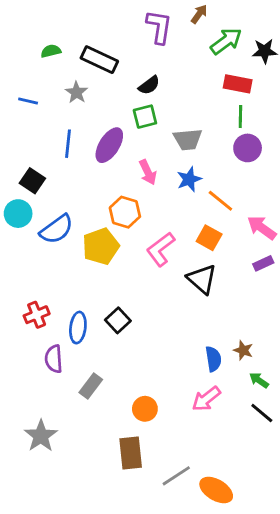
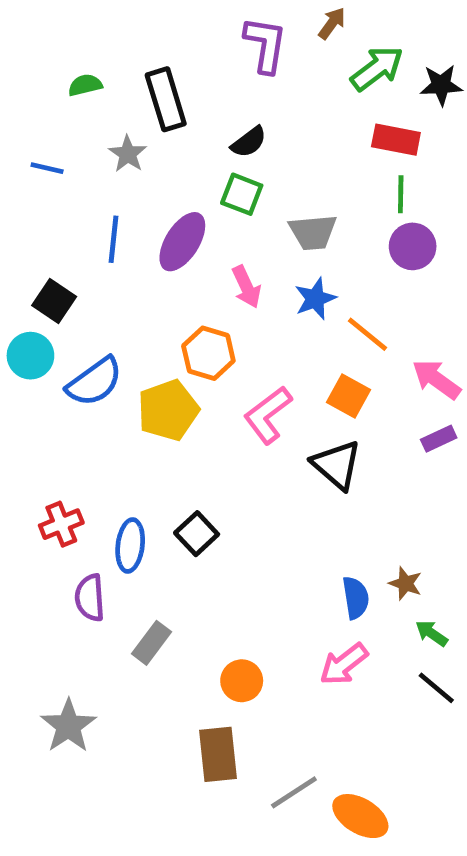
black rectangle: (99, 60) -> (166, 99), turned 48
green square: (145, 117) -> (242, 194), turned 35

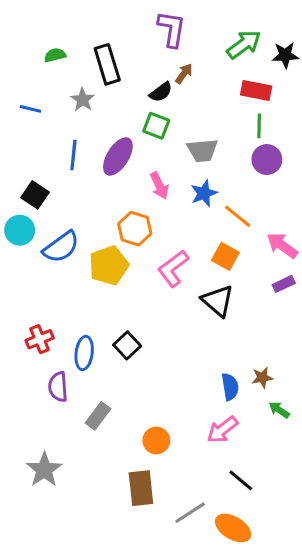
brown arrow: (332, 23) -> (184, 74), moved
brown star: (405, 583) -> (262, 378), turned -30
black line: (436, 688) -> (241, 480), moved

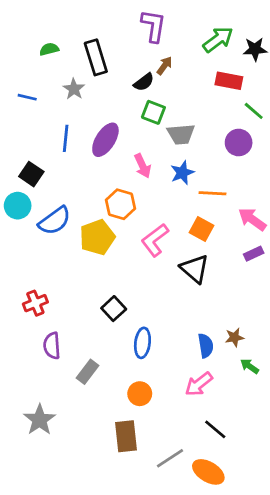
green square: (156, 126) -> (153, 112), moved
green line: (259, 126) -> (254, 111), moved, turned -50
orange line: (238, 216) -> (212, 193), turned -36
blue ellipse: (84, 353) -> (142, 343), moved

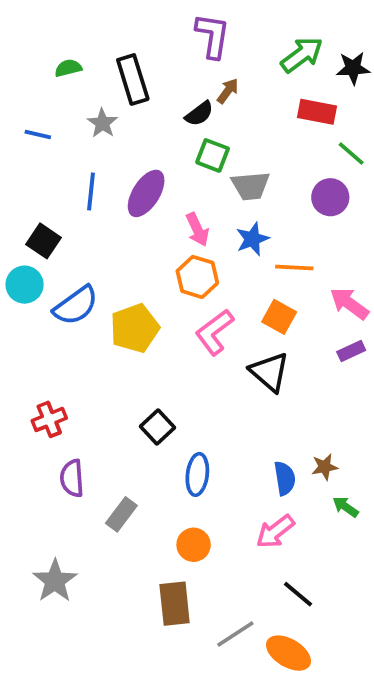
orange hexagon: (121, 204) -> (197, 277), moved

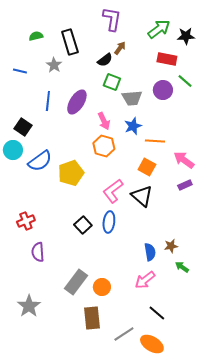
purple circle: (330, 197) -> (163, 90), moved
pink L-shape: (214, 332) -> (113, 191), moved
blue ellipse: (197, 474) -> (109, 222), moved
gray rectangle: (121, 514) -> (76, 282), moved, size x1.4

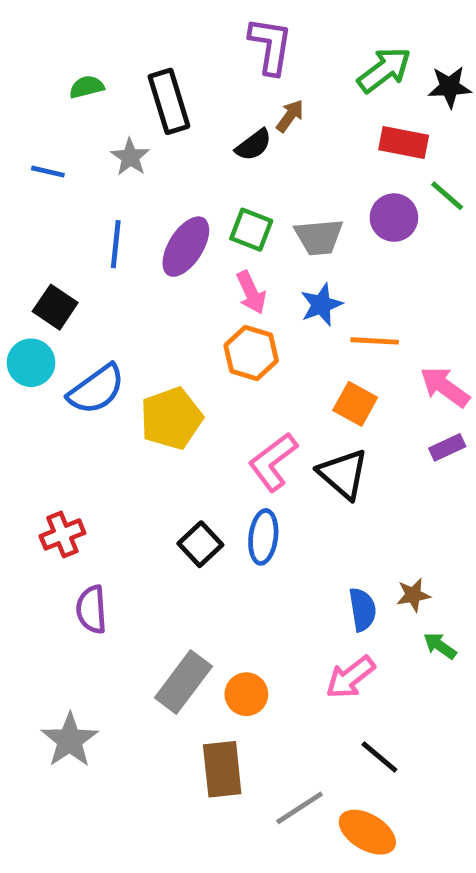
green square: (112, 82) -> (251, 230), moved

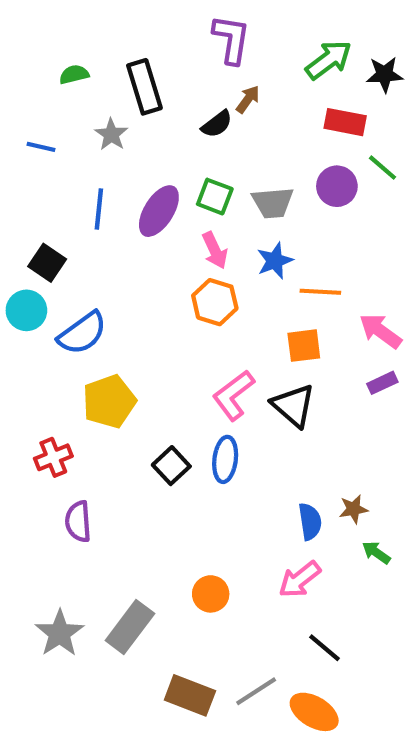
orange square: (355, 404) -> (304, 346), turned -36
yellow pentagon: (171, 418) -> (109, 401), moved
gray rectangle: (183, 682) -> (130, 627), moved
brown rectangle: (222, 769) -> (190, 695), moved, turned -63

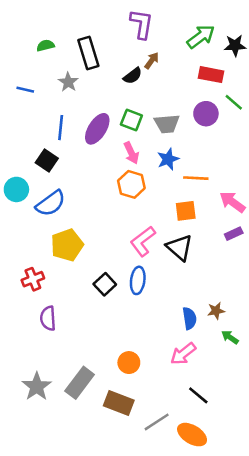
black square: (47, 263) -> (47, 160), moved
brown rectangle: (190, 695) -> (119, 403), moved

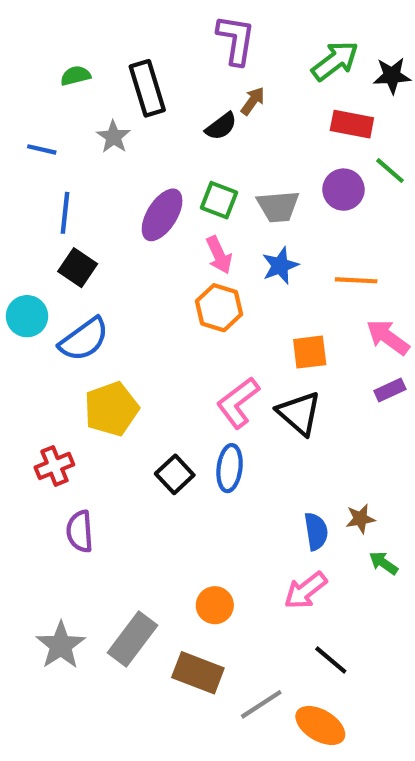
blue line: (61, 128) -> (65, 213), moved
orange line: (196, 178) -> (356, 280), moved

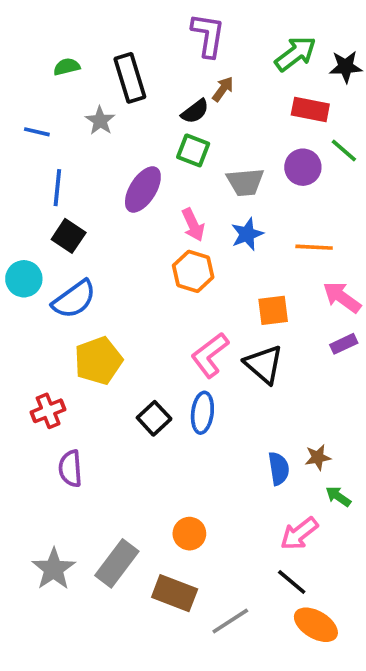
green square: (219, 200) -> (193, 150), moved
pink arrow: (306, 590) -> (299, 534), moved
orange ellipse: (320, 725) -> (316, 625), moved

